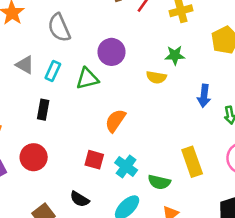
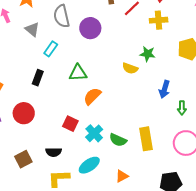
purple circle: (111, 52) -> (90, 28), moved
gray triangle: (25, 65) -> (32, 29), moved
green triangle: (87, 79) -> (78, 73), moved
green semicircle: (159, 182) -> (118, 140), moved
black semicircle: (80, 199) -> (54, 152), turned -42

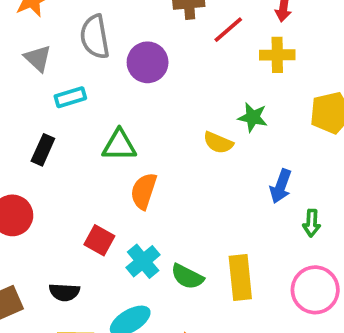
cyan rectangle: (51, 49) -> (70, 97), turned 35
orange semicircle: (92, 96) -> (144, 191), turned -30

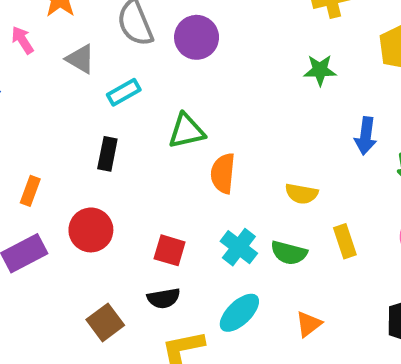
yellow semicircle: (218, 143) -> (302, 194), moved
red square: (99, 240) -> (170, 250), moved
yellow rectangle: (240, 278) -> (345, 241), size x0.7

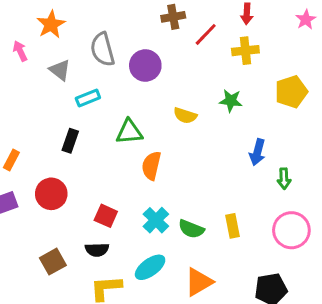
yellow semicircle: (302, 194) -> (185, 116), moved
orange triangle: (309, 324) -> (199, 282), size x1.5

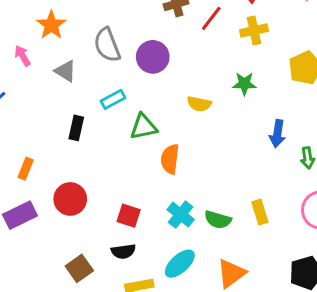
cyan rectangle: (88, 98) -> (113, 99), moved
black rectangle: (70, 141) -> (76, 128), moved

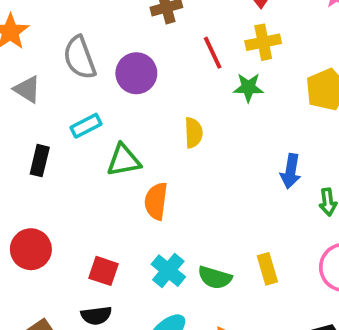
red line: (211, 18) -> (213, 53), moved, turned -64
green star: (244, 84) -> (248, 87), moved
yellow semicircle: (199, 104) -> (193, 133), turned -105

